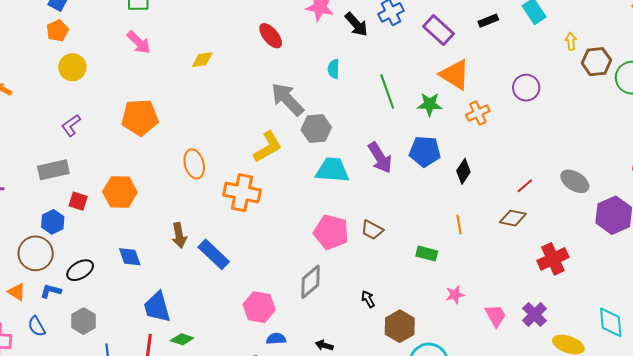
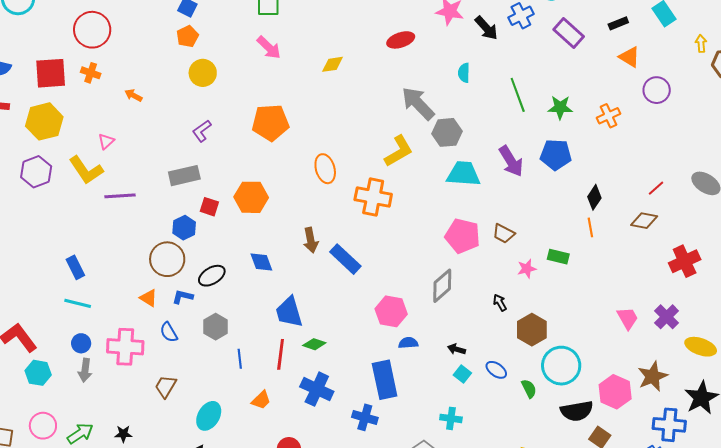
red ellipse: (271, 36) -> (401, 40), turned -68
orange triangle: (455, 75) -> (629, 57), moved, size x0.7
black diamond: (463, 171) -> (594, 197), moved
pink star: (455, 295) -> (527, 269), moved

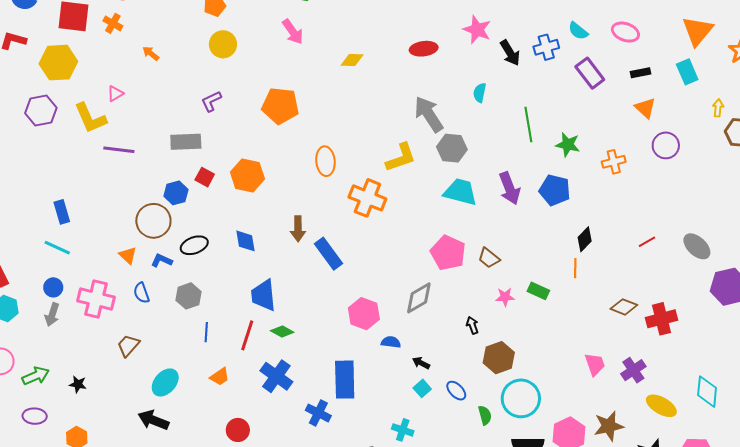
brown diamond: (644, 221) -> (624, 307), moved
blue semicircle: (408, 343) -> (391, 342), moved

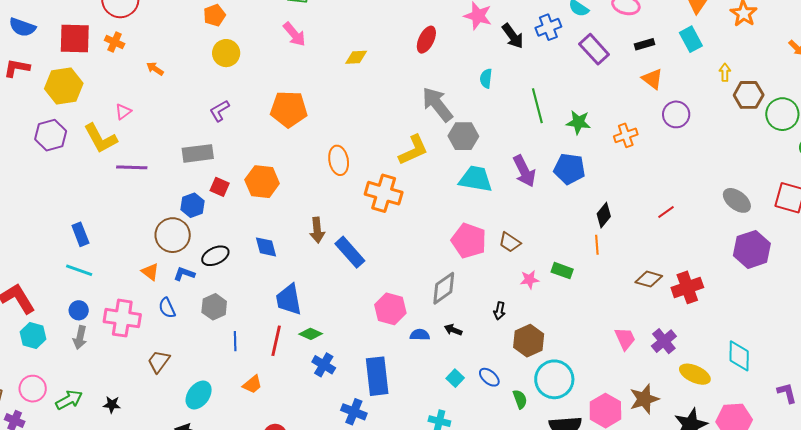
red ellipse: (424, 49) -> (426, 40), turned -52
gray ellipse: (697, 246) -> (737, 200), moved
black arrow: (472, 325) -> (499, 311), turned -144
black arrow: (421, 363) -> (453, 330), moved
blue cross: (276, 376) -> (324, 365), moved, size x0.7

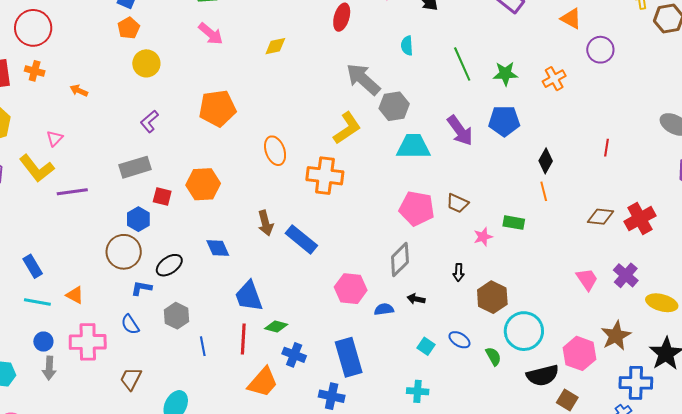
red line: (666, 212) -> (607, 148), turned -36
orange triangle: (150, 272) -> (75, 295), moved
orange trapezoid: (252, 384) -> (263, 382), moved, size x1.6

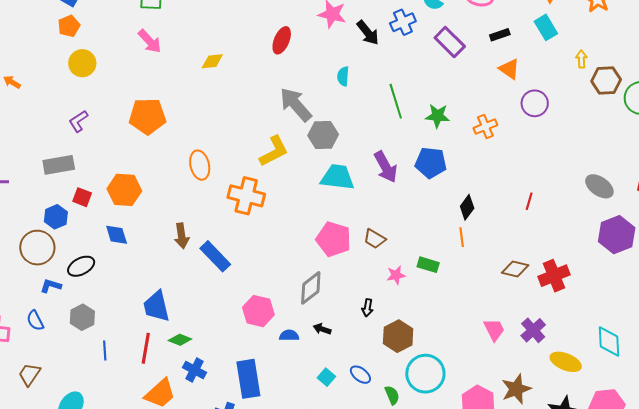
blue diamond: (218, 248) -> (117, 235), moved

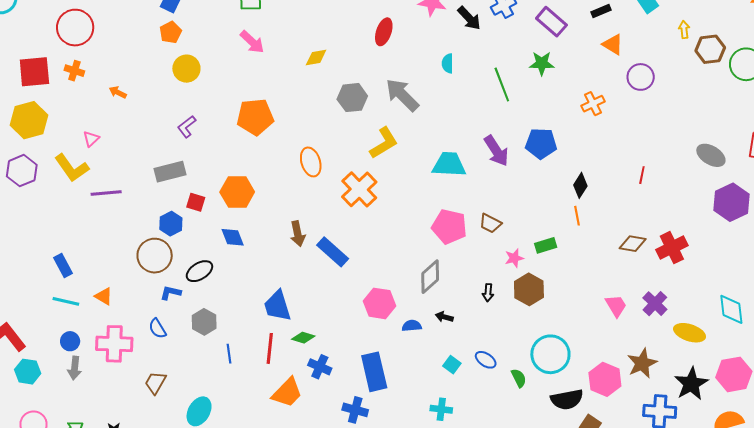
green star: (437, 116) -> (542, 63), moved
gray hexagon: (323, 135) -> (352, 98), moved
orange cross: (246, 196) -> (359, 189), turned 36
green rectangle: (428, 265) -> (546, 245), turned -30
brown hexagon: (398, 336) -> (529, 289), moved

